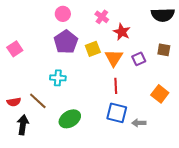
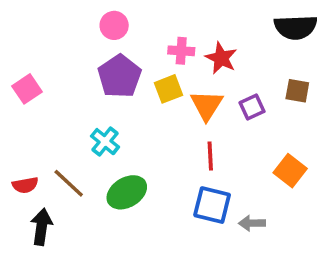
pink cross: (102, 17) -> (181, 51), moved, turned -32
cyan cross: (58, 78) -> (105, 142), turned 35
green ellipse: (70, 119) -> (127, 192), moved

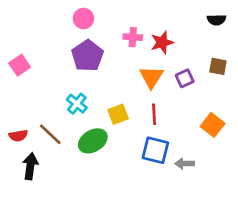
black semicircle: (296, 27) -> (217, 20), size x0.6
red star: (221, 58) -> (162, 42), turned 30
yellow square: (169, 89) -> (118, 114), moved

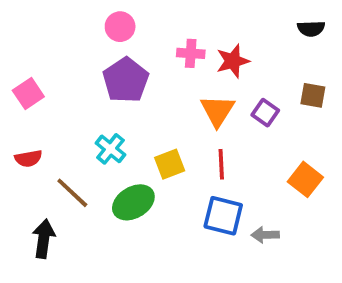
purple square: (185, 78) -> (265, 113), turned -30
red semicircle: (18, 136) -> (28, 158), moved

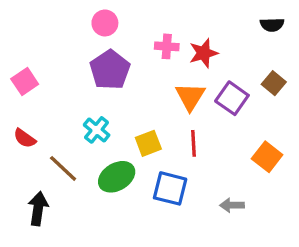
brown square: (313, 95) -> (274, 83), turned 30
purple square: (265, 113) -> (232, 98), size x1.4
red semicircle: (28, 158) -> (25, 138), turned 45
blue square: (223, 216) -> (170, 188), moved

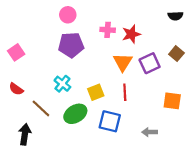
purple pentagon: (110, 70) -> (71, 45), turned 30
purple square: (232, 98) -> (150, 63), turned 30
orange square: (267, 157) -> (172, 101), turned -30

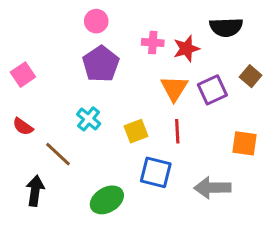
black semicircle: (175, 16) -> (226, 27), moved, size x1.5
purple pentagon: (71, 45) -> (101, 64), turned -30
green ellipse: (75, 114) -> (107, 200), moved
gray arrow: (150, 132) -> (212, 188), size x1.6

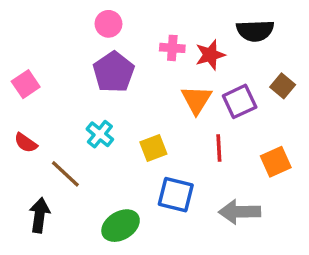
red line: (177, 131) -> (219, 148), moved
orange square: (244, 143) -> (276, 162), turned -32

